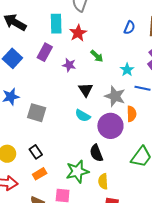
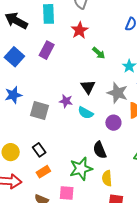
cyan rectangle: (56, 24) -> (48, 14), moved
purple star: (69, 65) -> (66, 101), moved
purple circle: (110, 126) -> (113, 123), size x0.6

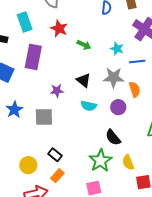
purple rectangle: (47, 50) -> (33, 57), size x1.4
purple star: (66, 101) -> (57, 91), moved
orange rectangle: (43, 172) -> (57, 176), moved

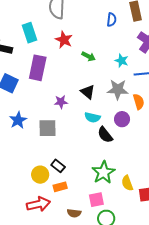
black semicircle: (113, 137) -> (105, 135), moved
yellow semicircle: (128, 162) -> (127, 183), moved
yellow circle: (28, 165) -> (40, 175), moved
orange rectangle: (57, 176) -> (60, 187), turned 32

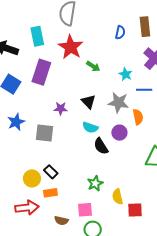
red star: (64, 40) -> (71, 47), size x1.4
green star: (103, 172) -> (95, 183), size x0.7

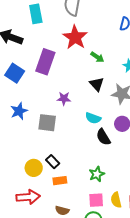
cyan rectangle: (37, 36) -> (36, 14), moved
black triangle: (88, 102) -> (97, 84), moved
orange rectangle: (50, 193) -> (60, 181), moved
yellow semicircle: (118, 197) -> (116, 200), moved
pink square: (85, 210) -> (96, 200), moved

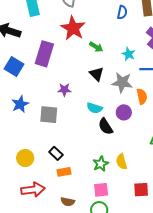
yellow circle: (34, 168) -> (25, 158), moved
yellow semicircle: (116, 200) -> (122, 162), moved

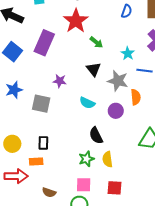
black semicircle: (106, 126) -> (96, 135), moved
black rectangle: (56, 153) -> (43, 143), turned 40
orange rectangle: (64, 172) -> (36, 161), moved
red square: (141, 190) -> (115, 188), moved

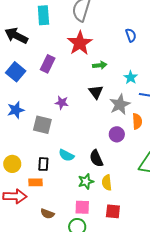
blue semicircle: (127, 11) -> (131, 35), turned -40
green arrow: (96, 42) -> (100, 65), turned -48
purple rectangle: (44, 43) -> (48, 64), size x0.7
gray star: (118, 81) -> (120, 104), turned 30
cyan semicircle: (87, 103) -> (66, 155), moved

